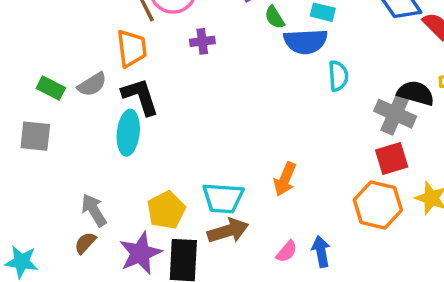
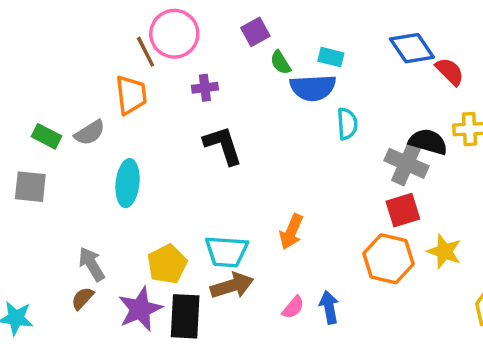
black L-shape: (140, 97) -> (223, 145), moved

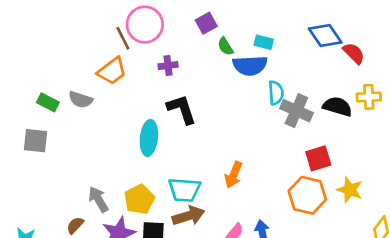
orange trapezoid: (131, 95) -> (112, 71), turned 60
gray semicircle: (90, 133) -> (81, 100), turned 50
gray cross: (407, 163) -> (296, 111), moved
cyan ellipse: (128, 183) -> (149, 138), moved
gray arrow: (92, 264) -> (98, 199), moved

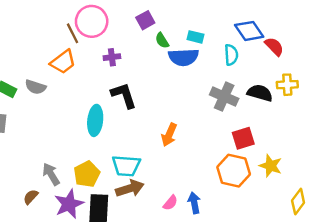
cyan semicircle: (276, 93) -> (231, 55), moved
orange arrow: (234, 175) -> (169, 135), moved

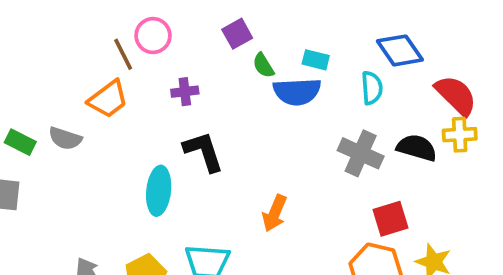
pink circle: (92, 21) -> (153, 36), size x0.7
red semicircle: (274, 46) -> (456, 95), moved, size x1.4

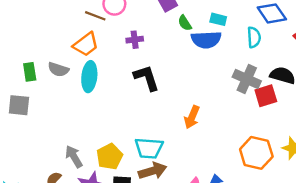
brown line: (123, 54) -> (95, 16), turned -42
green rectangle: (20, 142) -> (30, 72), turned 54
cyan ellipse: (159, 191) -> (89, 77), moved
red square: (391, 219) -> (266, 96), moved

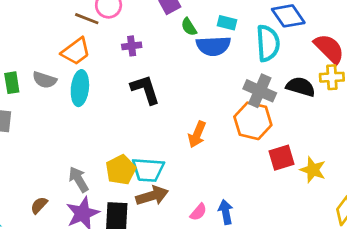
cyan semicircle: (254, 37) -> (268, 43), size x1.5
red square: (266, 96) -> (281, 158), moved
orange hexagon: (256, 153) -> (253, 121), moved
gray arrow: (74, 157) -> (79, 179), moved
yellow pentagon: (110, 157) -> (121, 170), moved

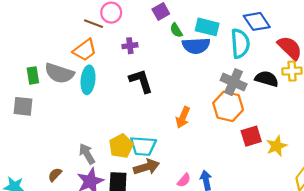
cyan rectangle: (227, 23) -> (207, 27), size x1.5
gray semicircle: (44, 80) -> (59, 73), size x1.5
yellow star: (313, 170) -> (277, 146), turned 30

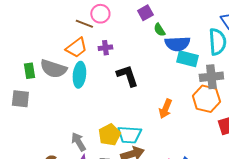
cyan rectangle: (207, 27) -> (187, 59), moved
purple cross: (130, 46) -> (105, 48), moved
gray cross: (234, 82) -> (211, 77), turned -30

